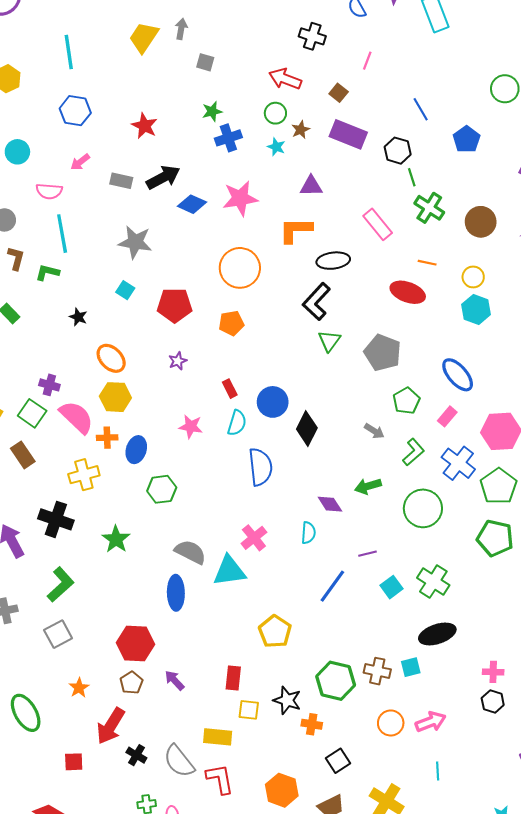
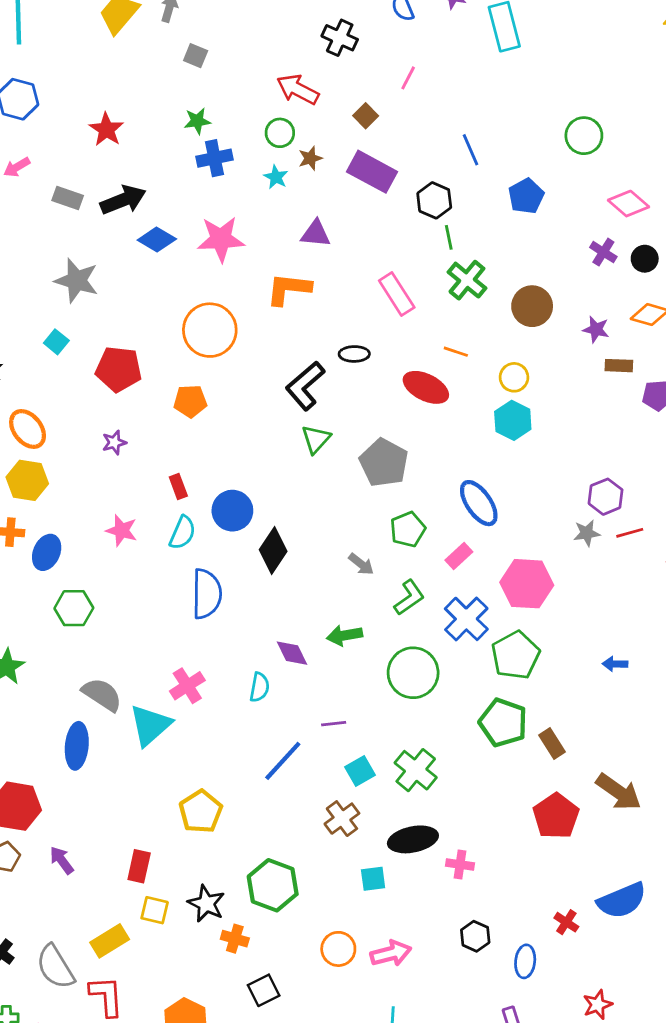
black ellipse: (333, 261) -> (354, 354), moved, size x0.7
cyan triangle: (229, 571) -> (150, 725), turned -40
brown cross: (377, 671) -> (342, 819), moved, turned 35
pink cross: (493, 672) -> (460, 864), moved
yellow rectangle: (218, 737) -> (110, 941), turned -44

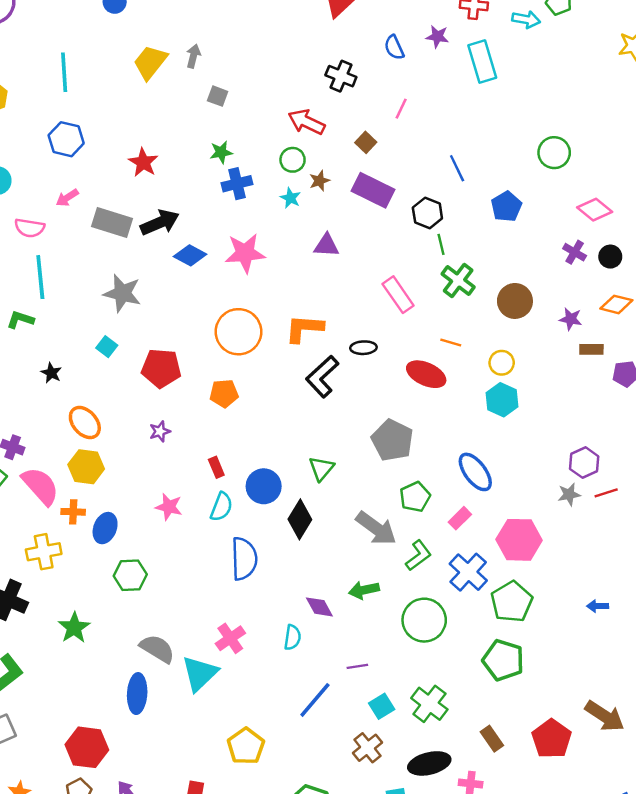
gray rectangle: (68, 198) -> (112, 223), size x1.5
orange L-shape: (289, 289) -> (304, 328), moved
green triangle: (316, 439) -> (321, 468), moved
gray arrow: (361, 564) -> (376, 528), size x1.8
brown rectangle: (552, 744) -> (492, 739), moved

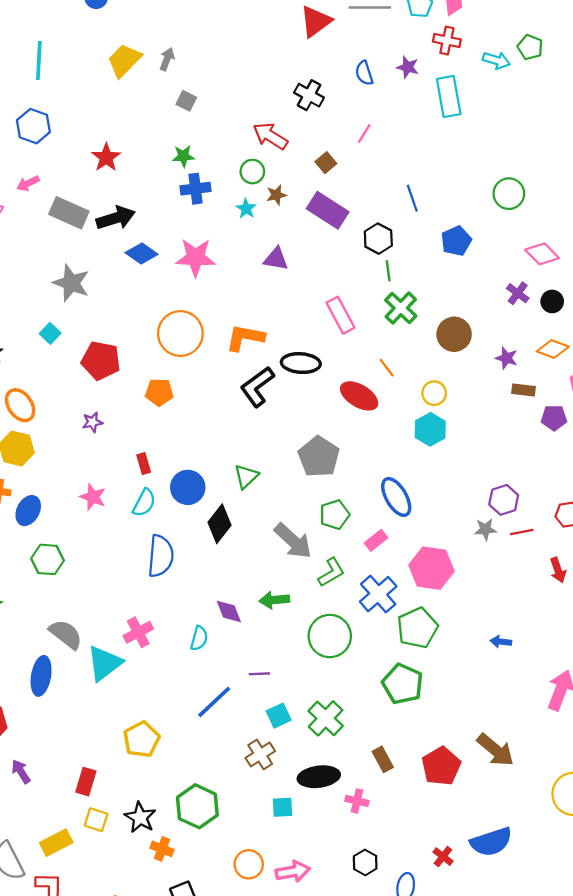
orange line: (451, 342) -> (387, 368), turned 30
black ellipse: (363, 348) -> (301, 363), size x1.5

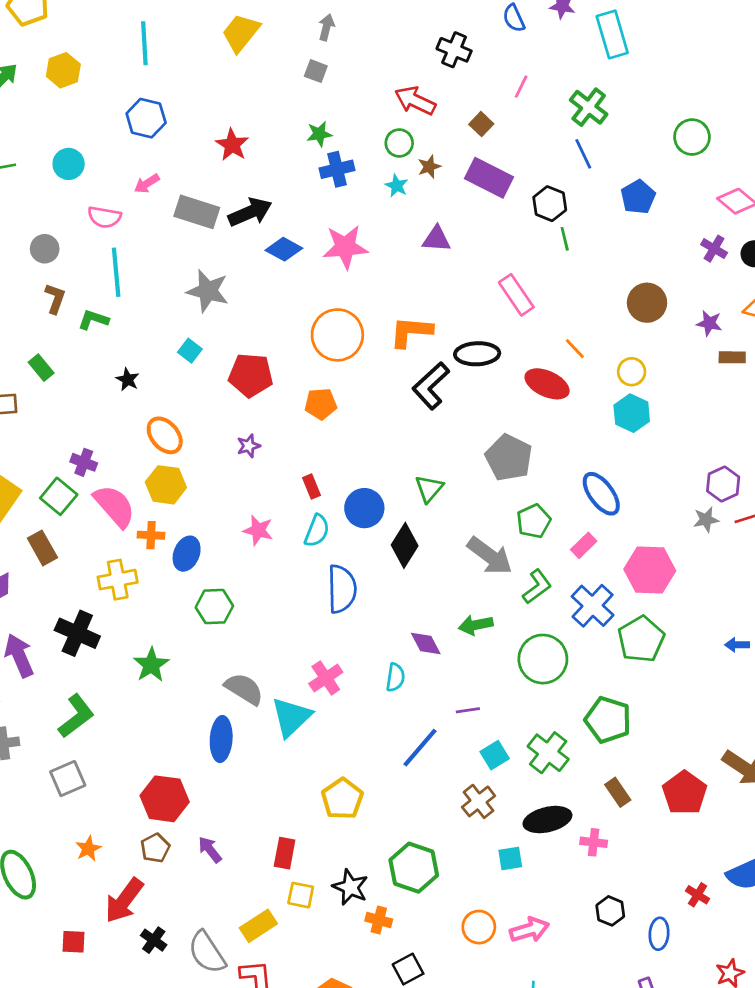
gray arrow: (167, 59) -> (326, 27), moved
green cross: (401, 308) -> (589, 107), moved
green pentagon: (403, 684) -> (608, 720), moved

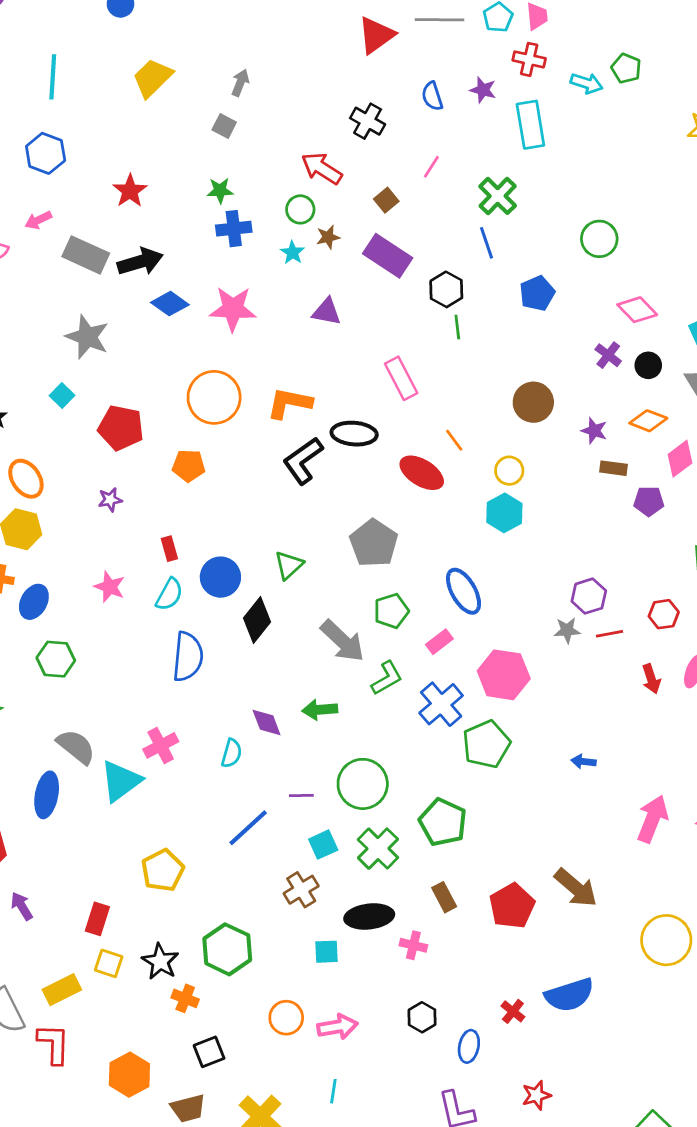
green circle: (543, 659) -> (363, 784), moved

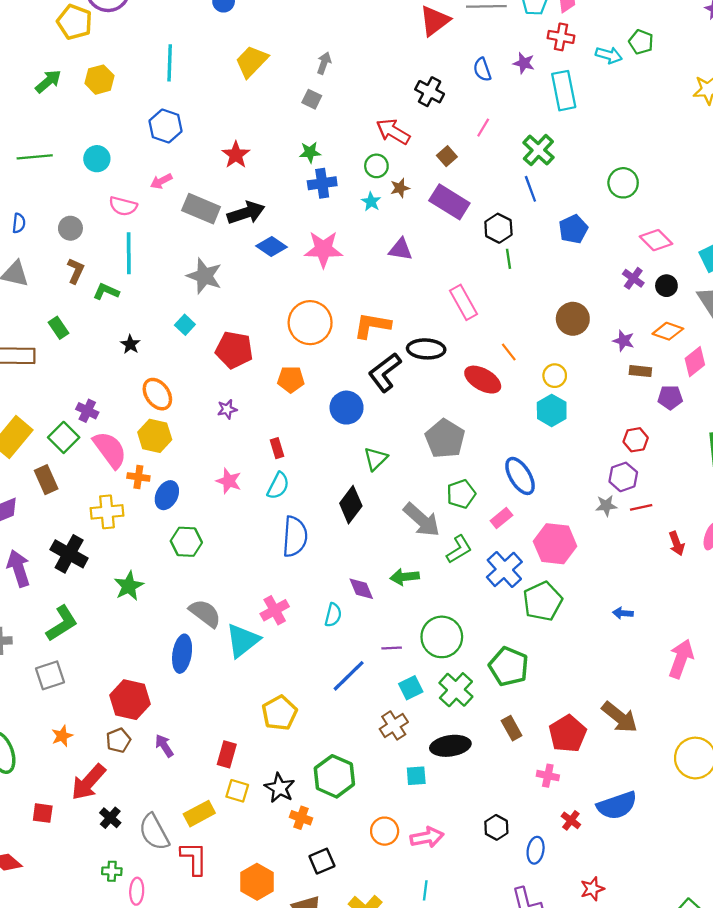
blue circle: (220, 577) -> (347, 408), moved
red hexagon: (664, 614) -> (636, 440), moved
pink cross: (413, 945) -> (548, 776), moved

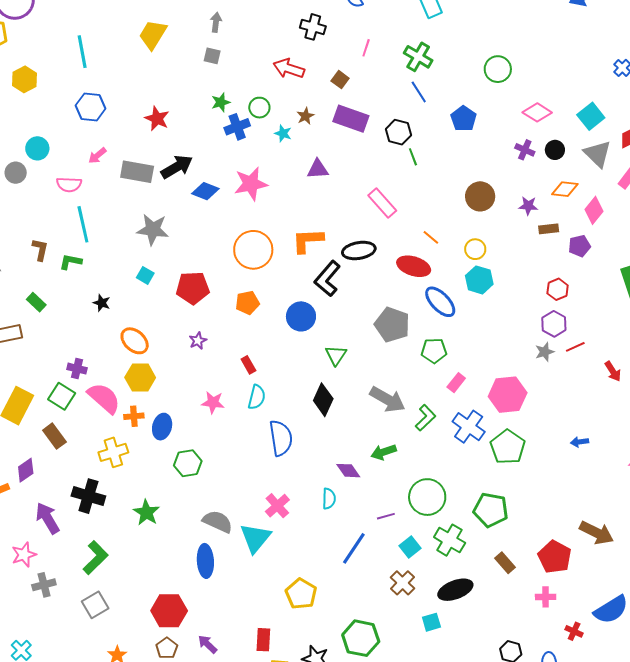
green circle: (376, 166) -> (259, 108), moved
gray circle: (70, 228) -> (16, 173), moved
blue ellipse: (520, 476) -> (440, 302), moved
green pentagon: (461, 494) -> (434, 351), moved, turned 30

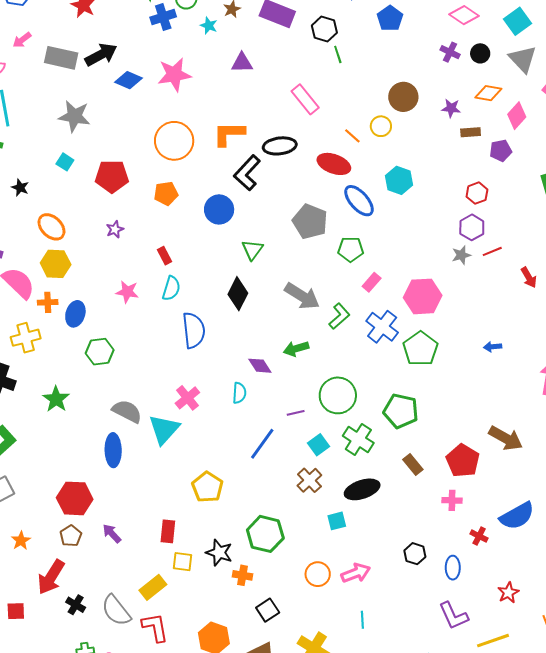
yellow circle: (475, 249) -> (381, 126), moved

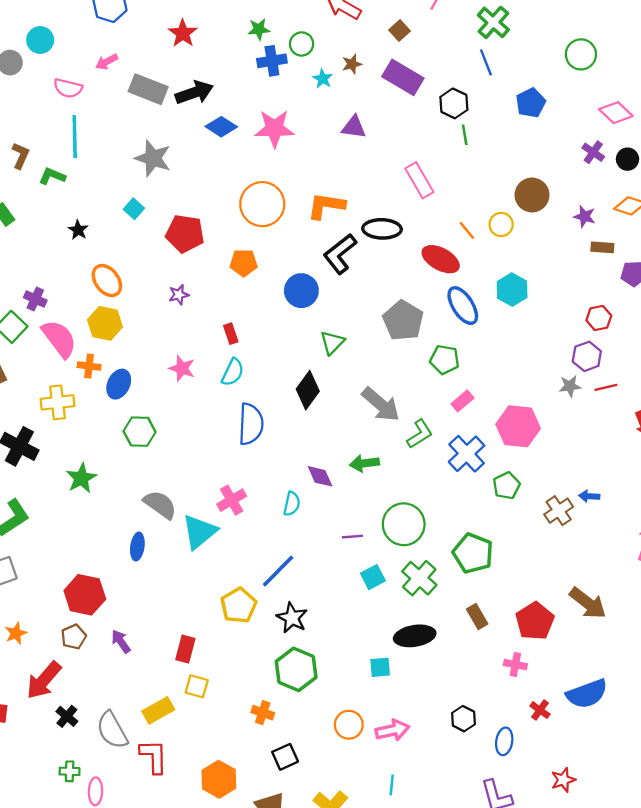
green pentagon: (420, 349) -> (506, 486), size x0.7
blue line: (262, 444) -> (278, 571), moved
blue ellipse: (113, 450) -> (137, 547), size x0.7
brown cross: (309, 480) -> (559, 511), moved
black star: (219, 553) -> (292, 618), moved

